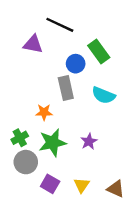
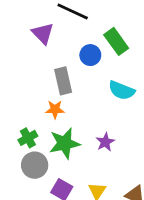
purple triangle: (33, 44) -> (43, 33), turned 35
gray rectangle: (66, 88) -> (63, 81), moved

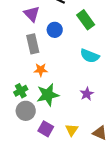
blue circle: (90, 55) -> (55, 30), moved
gray rectangle: (63, 81) -> (33, 44), moved
purple star: (105, 142) -> (87, 94), moved

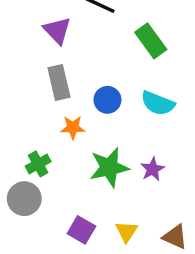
blue circle: (55, 30) -> (107, 100), moved
green star: (48, 95) -> (109, 167), moved
gray circle: (26, 111) -> (24, 199), moved

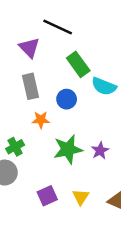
green rectangle: (151, 41) -> (78, 64), moved
cyan semicircle: (158, 103) -> (104, 86), moved
purple square: (81, 230) -> (47, 196), turned 36

